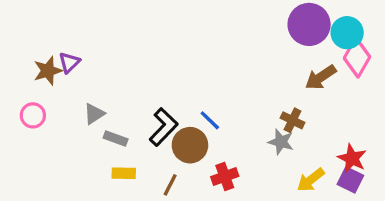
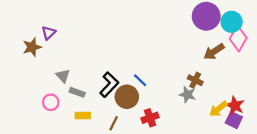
purple triangle: (69, 62) -> (49, 33), moved
gray triangle: (94, 114) -> (63, 76), turned -40
pink circle: (33, 115) -> (51, 102), moved
yellow arrow: (311, 180) -> (218, 109), moved

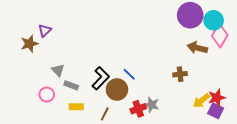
brown arrow: (214, 52) -> (197, 48), turned 48
brown cross: (195, 80) -> (180, 74), turned -32
gray star: (187, 95) -> (152, 105), moved
red star: (235, 106) -> (217, 98), turned 30

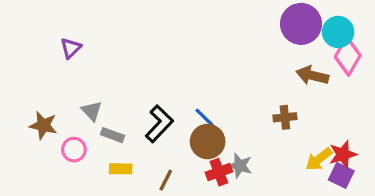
brown star: (29, 44) -> (43, 125), moved, turned 30
brown circle: (117, 89) -> (208, 141), moved

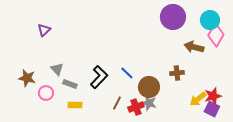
purple circle: (301, 24) -> (173, 17), moved
brown circle: (208, 141) -> (149, 87), moved
brown line: (166, 180) -> (117, 103), moved

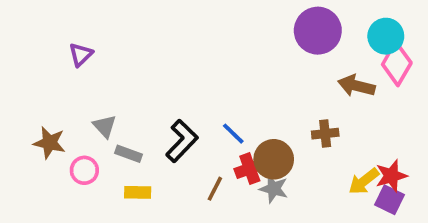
red cross: (136, 107) -> (250, 168), moved

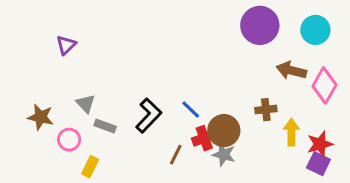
pink diamond: (397, 64) -> (324, 85), moved
yellow arrow: (364, 181) -> (291, 132), moved, turned 128
yellow rectangle: (138, 192) -> (90, 167), moved, turned -65

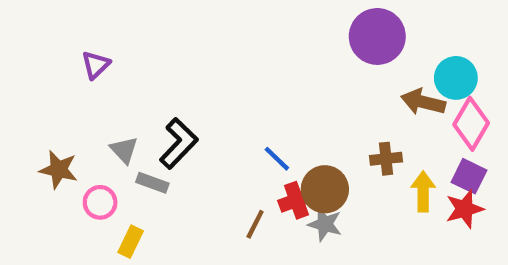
cyan circle: (315, 30) -> (456, 78), moved
black L-shape: (149, 116) -> (179, 143), moved
purple square: (318, 164) -> (469, 176), moved

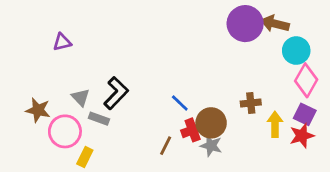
purple triangle: (96, 65) -> (62, 42), turned 30
brown arrow: (423, 102) -> (275, 24), moved
pink circle: (100, 202) -> (65, 131), size x1.5

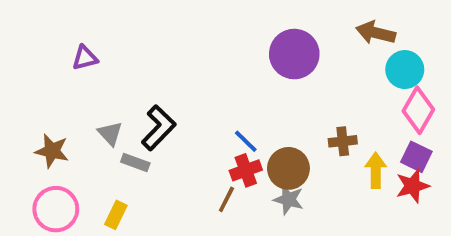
purple circle: (245, 24) -> (294, 54), moved
red cross: (193, 130) -> (246, 170), moved
pink circle: (65, 131) -> (56, 209), moved

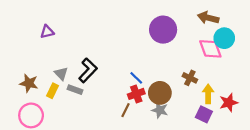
pink diamond: (418, 110) -> (210, 49), moved, turned -50
brown cross: (343, 141) -> (190, 78), turned 32
purple square: (416, 157) -> (204, 114), moved
yellow rectangle: (116, 215) -> (53, 91), moved

